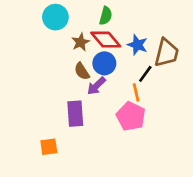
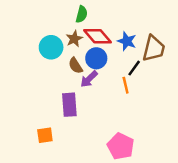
green semicircle: (106, 16) -> (82, 14), moved
cyan circle: (55, 17) -> (51, 47), moved
pink pentagon: (131, 116) -> (121, 146), moved

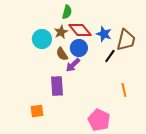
orange line: (126, 85) -> (124, 90), moved

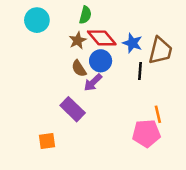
cyan circle: (42, 39) -> (37, 20), moved
black line: (110, 56) -> (140, 71), turned -32
purple rectangle: (57, 86) -> (73, 109), turned -42
pink pentagon: (99, 120) -> (146, 133), moved, turned -30

